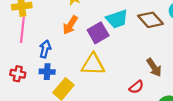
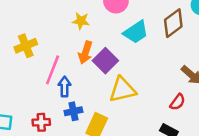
brown diamond: (150, 20) -> (173, 23), turned -70
pink line: (22, 30) -> (53, 70), moved, turned 30
purple square: (98, 33) -> (105, 61), moved

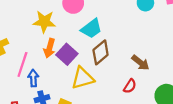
yellow star: (81, 21) -> (44, 22), size x1.5
brown diamond: (173, 23) -> (101, 52), moved

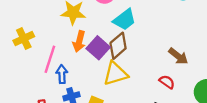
brown diamond: (101, 52) -> (118, 46), moved
red semicircle: (130, 86) -> (167, 82), turned -88

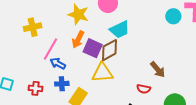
purple square: (98, 48) -> (93, 48), turned -30
blue arrow: (62, 74) -> (58, 63), turned -70
red semicircle: (167, 82) -> (144, 89), turned 144

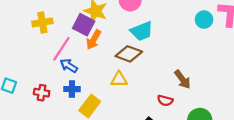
purple square: (93, 48) -> (84, 25), moved
brown diamond: (110, 50) -> (129, 54), turned 45
yellow triangle: (102, 73) -> (119, 79), size x0.7

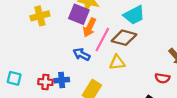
pink line: (61, 49) -> (102, 40), moved
blue arrow: (69, 66) -> (82, 54), moved
blue cross: (72, 89) -> (62, 80), moved

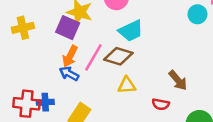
orange arrow: (90, 27) -> (70, 56), moved
yellow triangle: (117, 62) -> (127, 85), moved
red cross: (45, 82) -> (27, 104), size x1.5

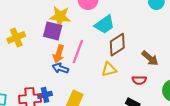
brown diamond: (118, 56) -> (117, 45), moved, turned -40

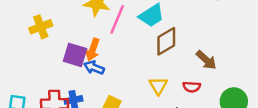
purple square: (53, 31) -> (75, 55), moved
pink line: (78, 52) -> (117, 20), moved
yellow triangle: (109, 69) -> (158, 86), moved, turned -49

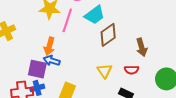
purple square: (75, 55) -> (37, 69), moved
brown arrow: (206, 60) -> (142, 47), turned 36

